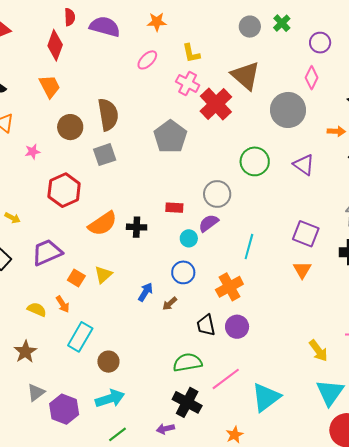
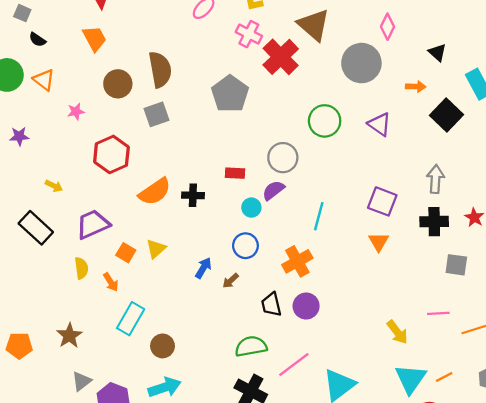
yellow semicircle: (37, 310) -> (81, 268), moved, turned 60

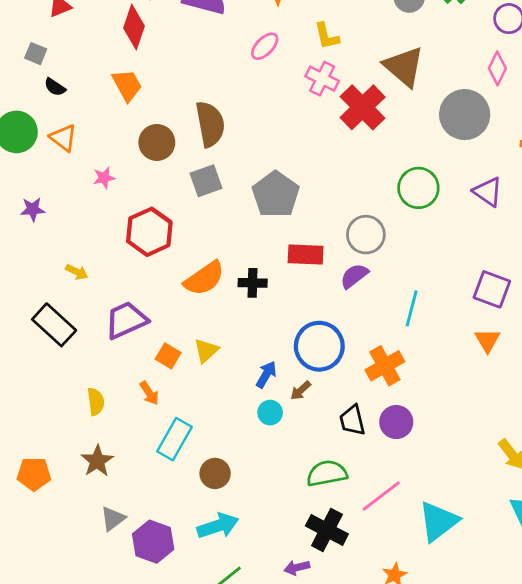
gray pentagon: (230, 94) -> (276, 195), moved
red rectangle: (235, 173) -> (306, 255), size x1.4
cyan circle: (251, 208) -> (270, 413), moved
blue circle: (245, 246) -> (319, 346), size x1.5
yellow semicircle: (81, 268) -> (96, 402), moved

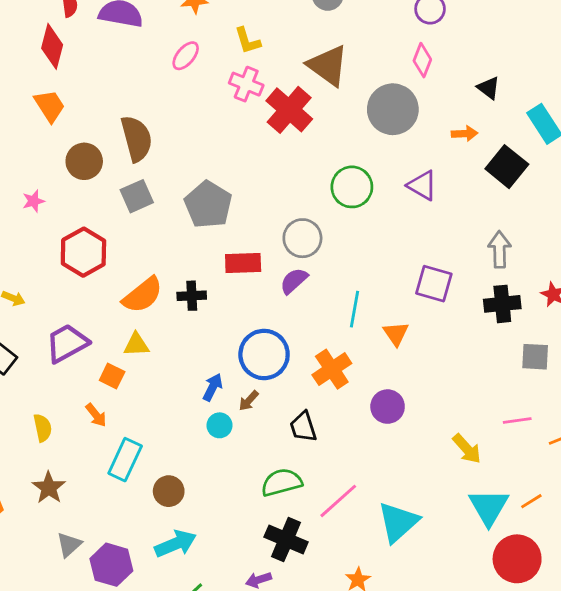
orange triangle: (488, 340) -> (396, 334), moved
yellow triangle: (206, 351) -> (136, 345), moved, turned 44
purple circle: (396, 422) -> (388, 407), moved

